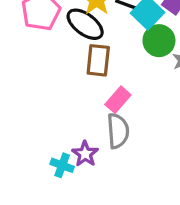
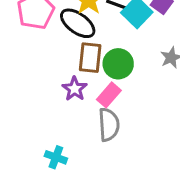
green circle: (159, 41) -> (118, 64), moved
purple star: (85, 154) -> (75, 89), moved

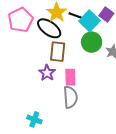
green circle: (118, 64) -> (92, 42), moved
pink rectangle: (109, 95) -> (70, 77), turned -42

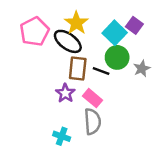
black line: (76, 16) -> (101, 71), moved
pink rectangle: (70, 77) -> (92, 98), turned -49
cyan cross: (34, 119) -> (62, 136), moved

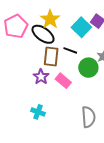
green circle: (117, 57) -> (88, 68), moved
black line: (101, 71) -> (70, 50), moved
gray semicircle: (92, 122) -> (88, 117), moved

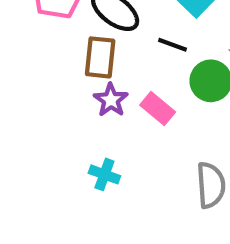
brown rectangle: (51, 56) -> (100, 57), moved

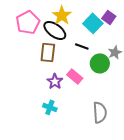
purple star: (111, 100) -> (55, 81), moved

